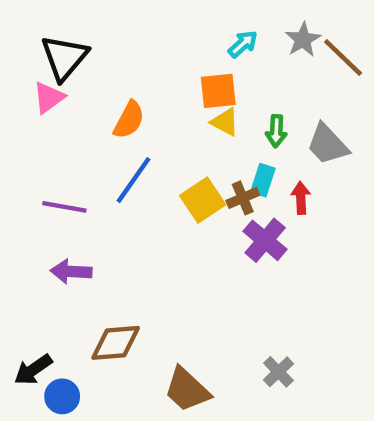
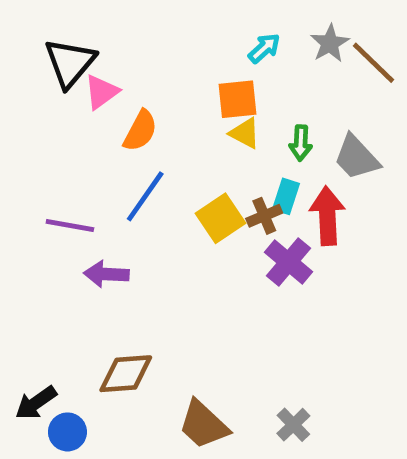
pink triangle: (49, 98) -> (101, 92), moved
red arrow: (301, 198) -> (327, 216), size x1.6
purple arrow: (71, 272) -> (106, 274), moved
gray cross: (278, 372) -> (293, 425), moved

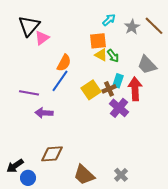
gray star: (330, 43) -> (132, 27), moved
orange semicircle: (140, 131) -> (64, 63), moved
green arrow: (301, 143) -> (113, 56), moved, turned -40

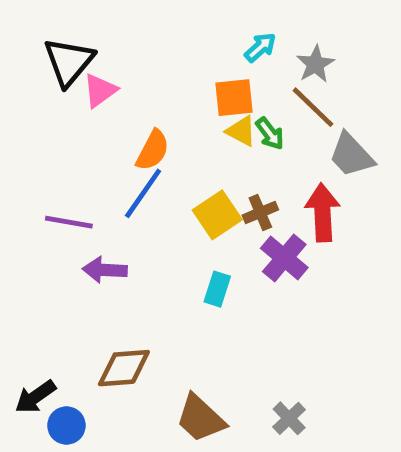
brown line: (154, 26) -> (313, 107), moved
cyan rectangle: (118, 81) -> (217, 289), moved

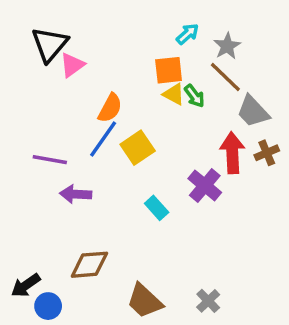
brown cross: (260, 213) -> (267, 153), moved
yellow square: (217, 215) -> (138, 148), moved
cyan rectangle: (217, 289) -> (157, 208), turned -60

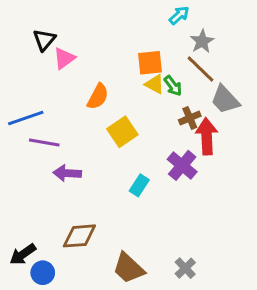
cyan arrow: (188, 34) -> (179, 15), moved
black triangle: (50, 44) -> (44, 40), size x0.7
blue line: (103, 139) -> (26, 118), moved, turned 36
brown cross: (267, 153) -> (190, 118), moved
cyan rectangle: (157, 208) -> (139, 185), turned 75

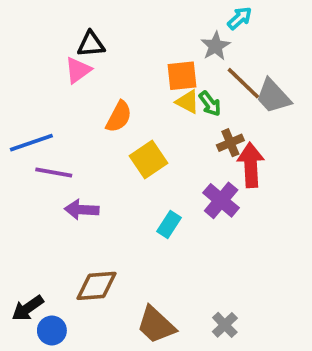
cyan arrow: (179, 15) -> (240, 18), moved
black triangle: (44, 40) -> (91, 44), moved, turned 45
gray star: (202, 41) -> (215, 46), moved
gray trapezoid: (225, 100) -> (273, 96), moved

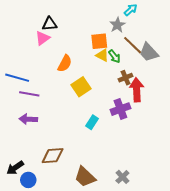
blue line: (31, 143) -> (17, 78), turned 35
purple cross: (221, 200) -> (120, 109), turned 30
purple arrow: (82, 210) -> (28, 119), moved

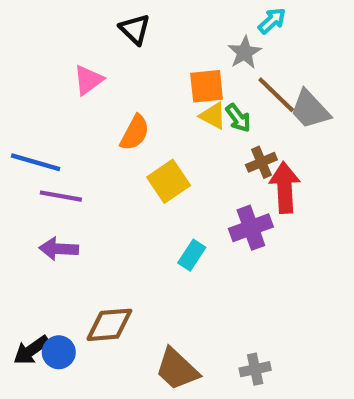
black triangle: (50, 24) -> (135, 29), moved, turned 49
gray cross: (122, 177) -> (255, 369), turned 32
blue circle: (28, 180) -> (59, 352), moved

